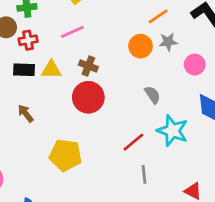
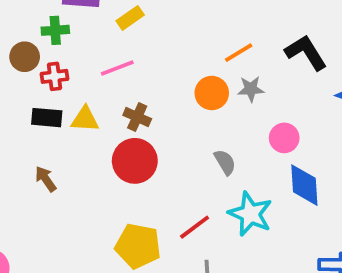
pink circle: (195, 65) -> (284, 138), moved
yellow pentagon: (65, 155) -> (138, 246), moved

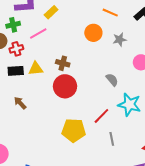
orange line: (239, 53) -> (110, 13), moved, turned 63
pink line: (117, 68) -> (38, 33), moved
orange circle: (212, 93) -> (93, 33), moved

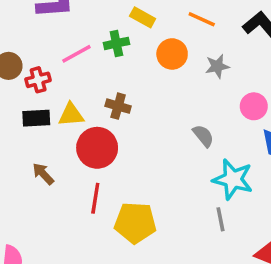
yellow rectangle: (51, 12) -> (143, 17), moved, turned 72
green cross: (13, 25) -> (116, 43), moved
red circle: (65, 86) -> (97, 148), moved
red line: (101, 116) -> (95, 198), moved, turned -36
gray line: (112, 139) -> (221, 219), moved

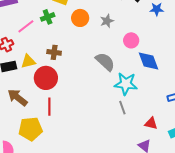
gray semicircle: (203, 136) -> (105, 62), size x1.5
brown arrow: (43, 174) -> (18, 97), size x1.5
yellow pentagon: (135, 223) -> (31, 129), moved

